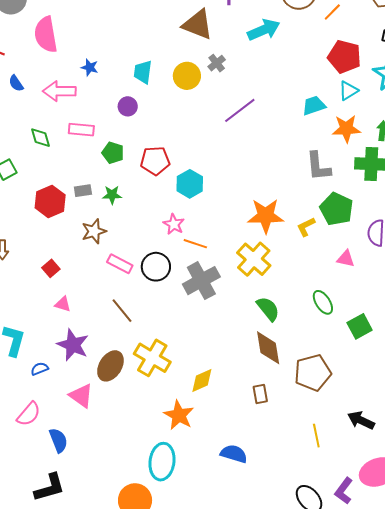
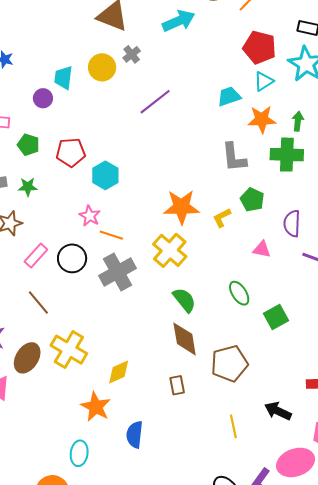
cyan trapezoid: (143, 72) -> (63, 78), moved
green pentagon: (336, 209) -> (252, 200), size x0.7
pink rectangle: (120, 264) -> (36, 256), turned -75
blue semicircle: (234, 454) -> (135, 435), moved, turned -100
cyan ellipse: (162, 462) -> (79, 453), size x0.7

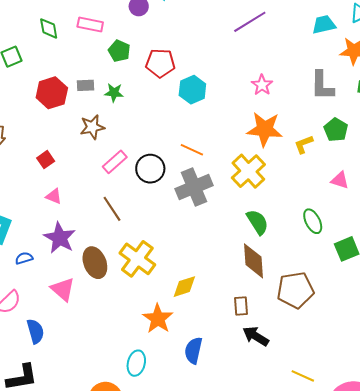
pink star: (90, 216) -> (262, 85), moved
brown ellipse: (27, 358) -> (95, 263), turned -60
black arrow: (278, 411) -> (256, 336), moved
yellow line: (233, 426) -> (303, 376), moved, turned -60

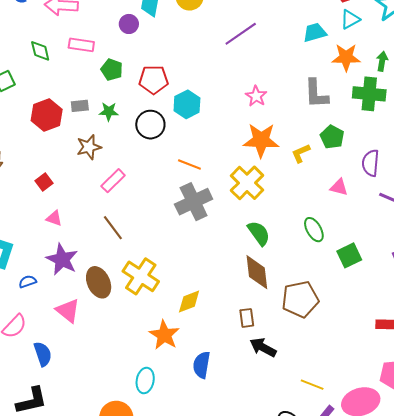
black circle: (150, 169) -> (150, 125), moved

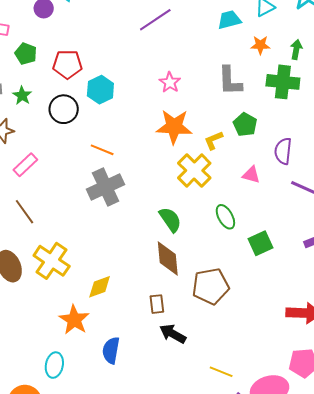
orange star: (346, 57) -> (260, 45), size x0.7
green star: (109, 112) -> (22, 96), turned 30
yellow cross: (247, 183) -> (194, 170), moved

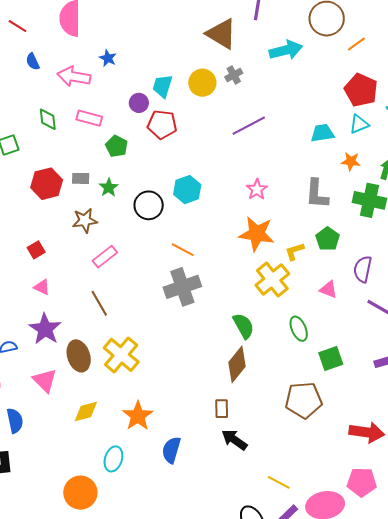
red pentagon: (67, 64) -> (162, 124), moved
brown diamond: (168, 258) -> (237, 364), turned 39
brown pentagon: (211, 286) -> (304, 400), moved
yellow diamond: (100, 287) -> (86, 412), moved

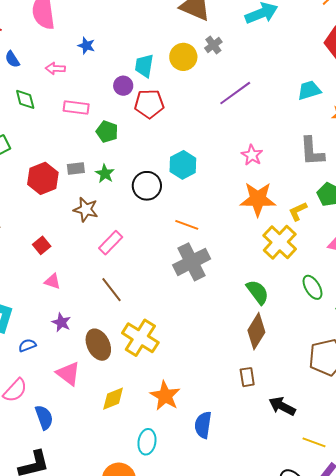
pink arrow: (74, 77) -> (55, 68), size x0.6
green diamond: (48, 119) -> (25, 99), moved
brown star: (85, 220) -> (86, 210), turned 30
purple star: (45, 329) -> (61, 322), size x0.6
black arrow: (234, 440) -> (282, 406), moved

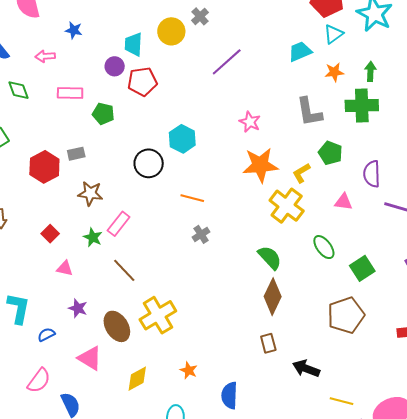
green star: (105, 174) -> (93, 237), moved
gray cross: (192, 262) -> (201, 234), size x0.5
yellow cross: (140, 338) -> (158, 315), turned 33
orange star: (165, 396) -> (189, 370), size x0.6

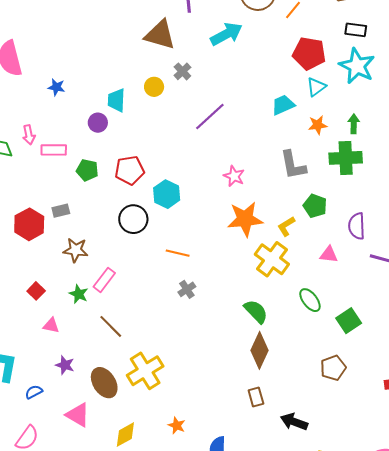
yellow circle: (171, 31) -> (154, 87), size x0.7
pink arrow: (45, 56) -> (29, 135), moved, turned -96
red pentagon: (142, 82) -> (130, 170), moved
brown pentagon: (346, 315) -> (333, 368), size x0.7

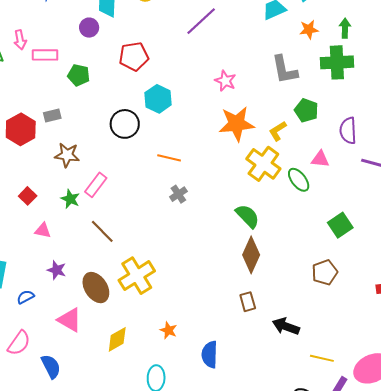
red pentagon: (130, 170) -> (134, 56), moved
green ellipse: (310, 300) -> (299, 180), moved

